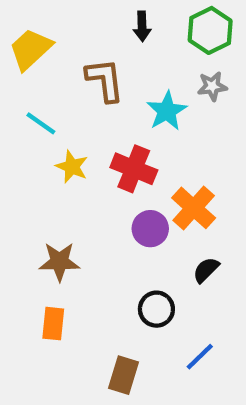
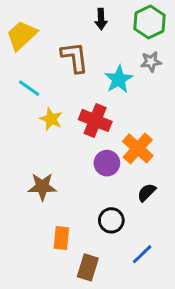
orange rectangle: (53, 324) -> (61, 238), moved

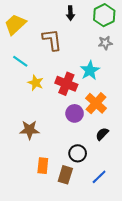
cyan star: (119, 79) -> (90, 70), moved
brown rectangle: (88, 267) -> (65, 175), moved

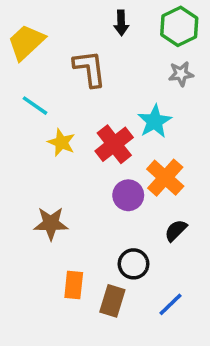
red cross: (66, 84) -> (114, 144), turned 30

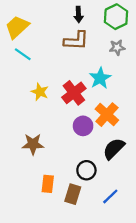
brown L-shape: (90, 69) -> (76, 41), moved, turned 100
cyan line: (35, 106) -> (23, 54), moved
black semicircle: (176, 230) -> (114, 149), size x1.5

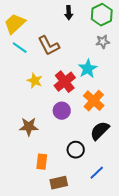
brown L-shape: (76, 41) -> (49, 46), moved, turned 60
purple circle: (83, 126) -> (62, 111), moved
brown rectangle: (73, 194) -> (59, 183), moved, turned 60

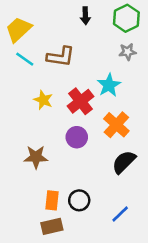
brown L-shape: (49, 46) -> (61, 57), turned -55
black circle: (76, 150) -> (79, 200), moved
brown rectangle: (59, 183) -> (52, 226), moved

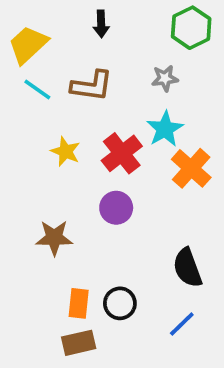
black arrow: (85, 16) -> (101, 24), moved
gray star: (128, 52) -> (165, 78), moved
orange cross: (116, 125) -> (191, 168), moved
black semicircle: (124, 162) -> (187, 268), moved, turned -65

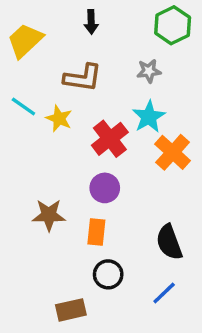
cyan line: (37, 90) -> (23, 107), moved
yellow star: (66, 151) -> (59, 118), moved
orange rectangle: (79, 303) -> (96, 232), moved

